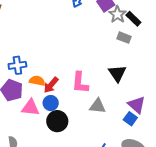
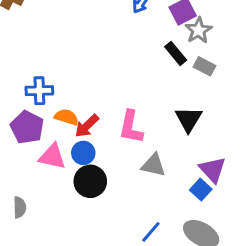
black rectangle: (133, 19) -> (176, 53), moved

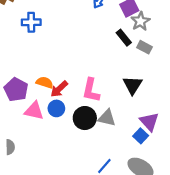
blue cross: (39, 91) -> (31, 22), moved
black circle: (90, 181) -> (85, 118), moved

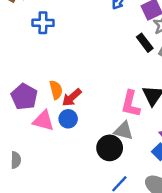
orange semicircle: (45, 83) -> (56, 90), turned 56
pink L-shape: (91, 90) -> (131, 104), moved
black circle: (85, 118) -> (110, 148), moved

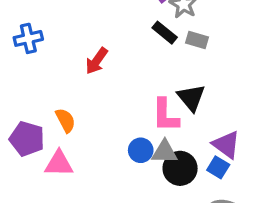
red arrow: (72, 97) -> (97, 61), moved
blue circle: (68, 119) -> (141, 150), moved
black circle: (110, 148) -> (180, 168), moved

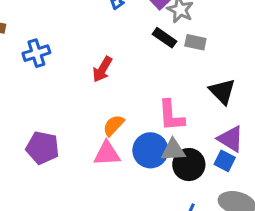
black triangle: (191, 98) -> (222, 91), moved
orange semicircle: (66, 120) -> (113, 125), moved, turned -105
blue circle: (141, 150) -> (150, 150), size x1.5
pink triangle: (59, 164) -> (107, 154), moved

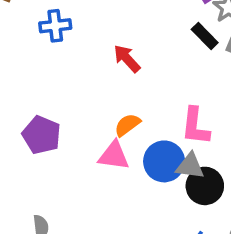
red arrow: (102, 69) -> (127, 59), turned 96

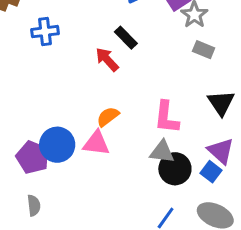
black rectangle: (205, 36) -> (126, 38), moved
purple pentagon: (42, 135) -> (33, 157), moved
blue circle: (164, 161) -> (57, 145), moved

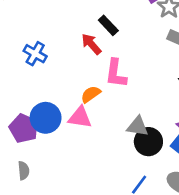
blue cross: (45, 32) -> (35, 54), moved, turned 35
pink L-shape: (166, 117) -> (116, 73), moved

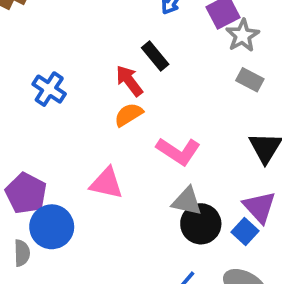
pink L-shape: (116, 73) -> (178, 151), moved, turned -68
orange semicircle: (91, 94) -> (129, 115), moved
blue circle: (46, 118) -> (52, 227), moved

